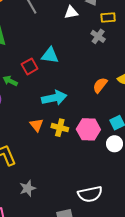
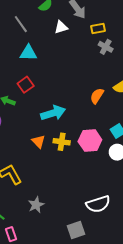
gray cross: (98, 36) -> (106, 47), moved
cyan triangle: (50, 55) -> (28, 53), moved

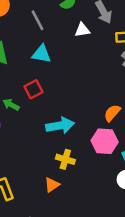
orange triangle: (38, 141) -> (52, 185), moved, turned 32
pink hexagon: (90, 141) -> (105, 141), moved

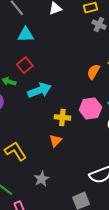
cyan arrow: (60, 126) -> (39, 90), moved
pink hexagon: (105, 141) -> (90, 109), moved

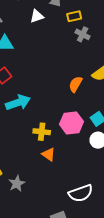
orange triangle: (56, 141) -> (49, 154), moved, turned -40
gray star: (42, 179) -> (17, 184), moved

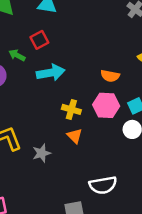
orange semicircle: (76, 84) -> (110, 76), moved, turned -119
gray star: (17, 184) -> (42, 153), moved

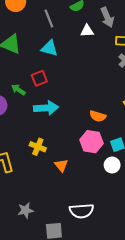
yellow cross: (71, 109) -> (38, 147), moved
gray star: (42, 153) -> (26, 210), moved

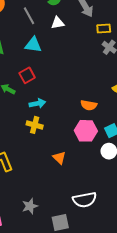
white triangle: (87, 31) -> (58, 23), moved
cyan arrow: (46, 108) -> (37, 103), size x0.7
yellow cross: (38, 147) -> (35, 125), moved

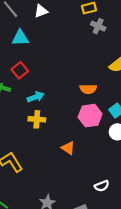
white semicircle: (85, 200) -> (102, 186), size x0.6

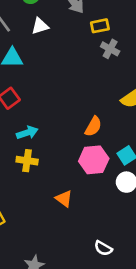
orange semicircle: (88, 89) -> (93, 126), turned -63
white semicircle: (102, 186) -> (103, 248), turned 48

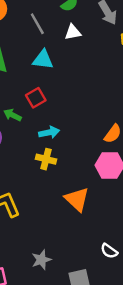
orange triangle: (64, 199) -> (77, 199), size x1.5

